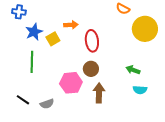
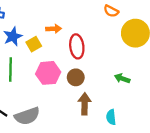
pink hexagon: (71, 83) -> (48, 73), moved
cyan semicircle: (140, 90) -> (111, 117), moved, turned 80
gray semicircle: (47, 104) -> (27, 116), size x1.6

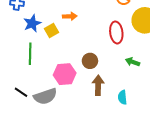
red ellipse: (77, 46) -> (116, 32), moved
pink hexagon: (48, 73) -> (65, 74), moved

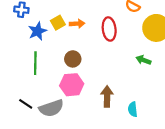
yellow square: (51, 30) -> (58, 23), moved
red ellipse: (116, 32) -> (109, 29), moved
brown circle: (90, 61) -> (73, 59), moved
green arrow: (133, 62) -> (143, 60), moved

